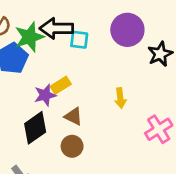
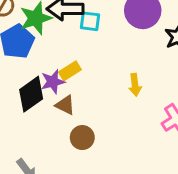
brown triangle: (73, 116) -> (65, 105), moved
black diamond: (35, 128) -> (31, 94), moved

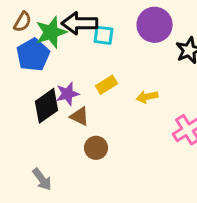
yellow rectangle: (70, 71) -> (107, 85), moved
yellow arrow: (135, 85) -> (147, 97), turned 85

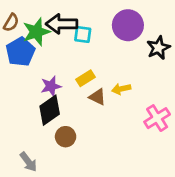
black diamond: (47, 106) -> (50, 110), moved
brown triangle: (80, 116) -> (97, 97), moved
brown circle: (96, 148) -> (66, 137), moved

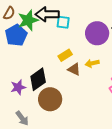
purple circle: (128, 25) -> (97, 33), moved
purple star: (51, 86) -> (18, 87), moved
brown circle: (66, 137) -> (50, 99), size x1.5

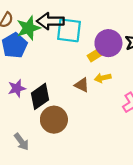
cyan square: (63, 22) -> (69, 30), size x1.6
yellow rectangle: (65, 55) -> (96, 55), moved
purple star: (18, 87) -> (17, 88), moved

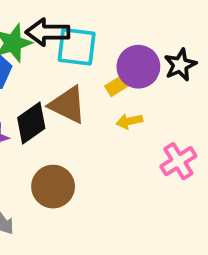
brown triangle: (82, 85) -> (68, 105), moved, size x1.6
black diamond: (40, 96) -> (31, 123), moved

